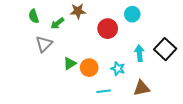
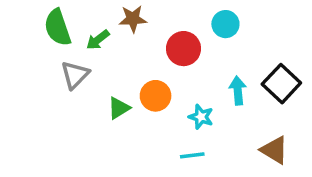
green semicircle: (34, 16) -> (58, 28), size x1.5
orange circle: (89, 68) -> (156, 96), moved
brown triangle: (142, 88) -> (274, 150), moved, turned 42
cyan line: (104, 91) -> (192, 155), moved

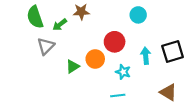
red circle: (184, 49) -> (115, 42), moved
black square: (281, 84) -> (173, 51), turned 30

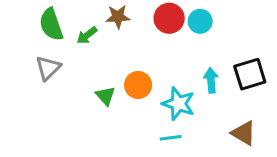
red circle: (115, 42) -> (169, 18), moved
gray triangle: (46, 46) -> (48, 68), moved
green triangle: (73, 66) -> (105, 96), turned -40
cyan star: (123, 72) -> (178, 104), size x1.5

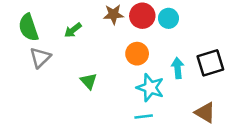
brown star: (118, 17) -> (114, 14), moved
green semicircle: (51, 24) -> (28, 27), moved
orange circle: (138, 85) -> (137, 54), moved

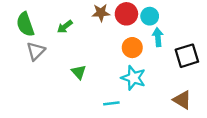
orange circle: (137, 54) -> (132, 48), moved
cyan arrow: (178, 68) -> (158, 37), moved
cyan line: (144, 116) -> (111, 103), moved

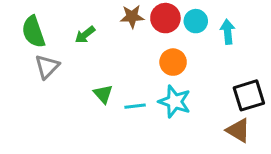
cyan arrow: (158, 37) -> (228, 32), moved
black square: (187, 56) -> (249, 95), moved
cyan line: (111, 103) -> (135, 106), moved

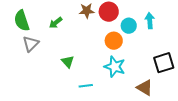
cyan circle: (196, 21) -> (129, 26), moved
cyan line: (135, 106) -> (86, 86), moved
brown triangle: (238, 130) -> (145, 88), moved

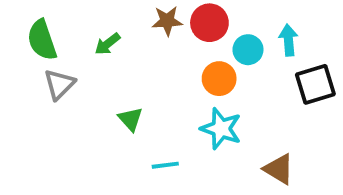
black square: (164, 63) -> (315, 84), moved

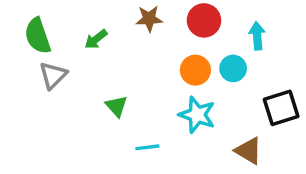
red circle: (209, 23) -> (204, 20), moved
cyan circle: (248, 50) -> (233, 68), moved
black square: (315, 84) -> (281, 108), moved

